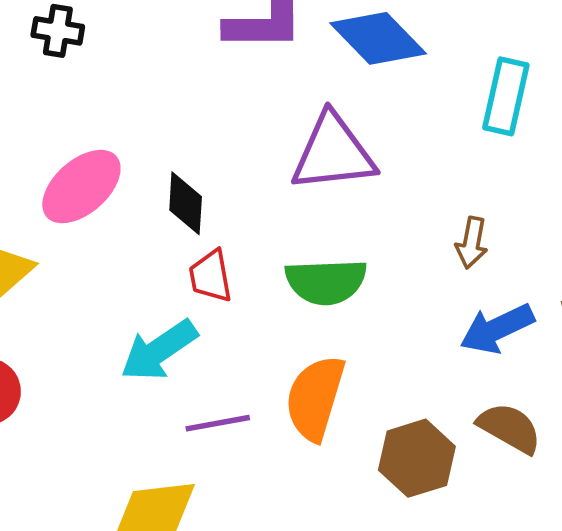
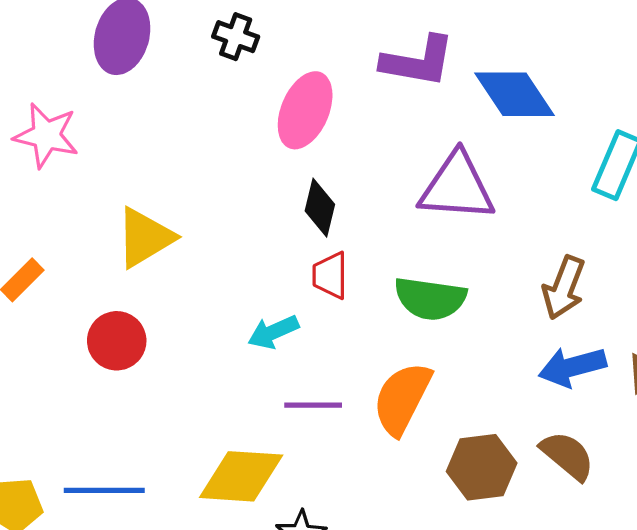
pink ellipse: (81, 187) -> (305, 110), moved, turned -36
brown arrow: (472, 243) -> (564, 288), size x1.4
cyan arrow: (159, 350) -> (273, 332), size x0.7

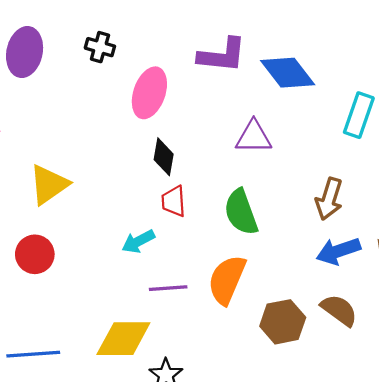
purple triangle: (457, 187) -> (254, 137), size x0.7
green semicircle: (430, 299) -> (241, 212), turned 66

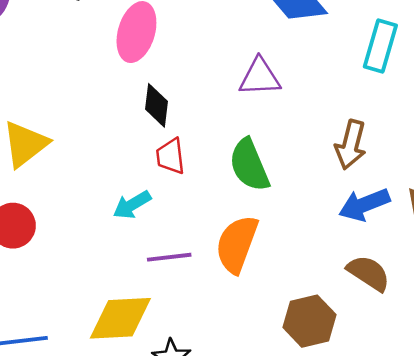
brown hexagon: (283, 322) -> (310, 321), moved

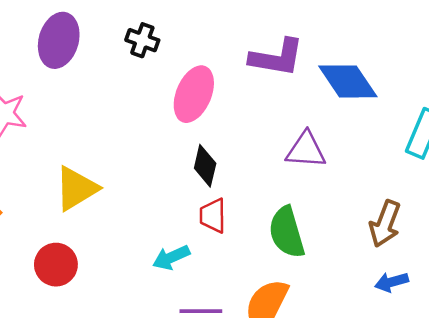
blue arrow: (364, 205) -> (392, 282), size x0.7

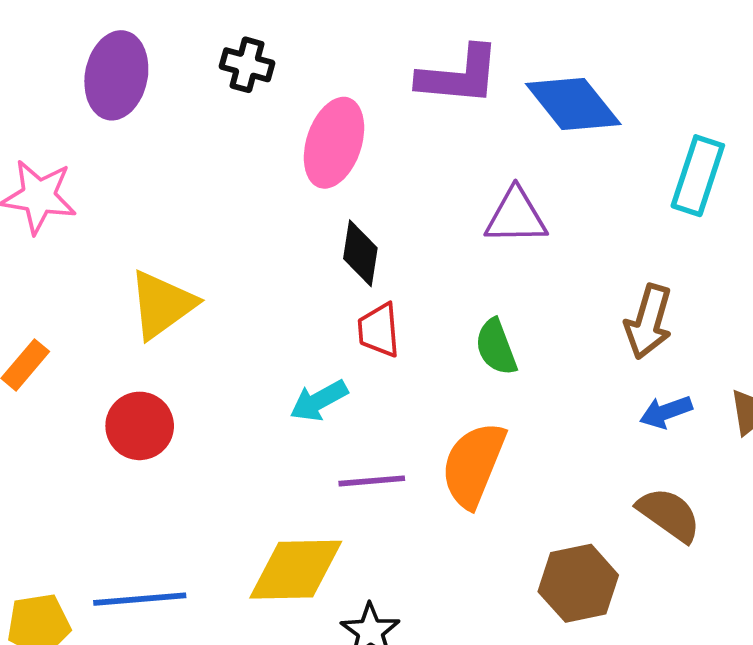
green semicircle: (287, 232) -> (496, 347), size x0.7

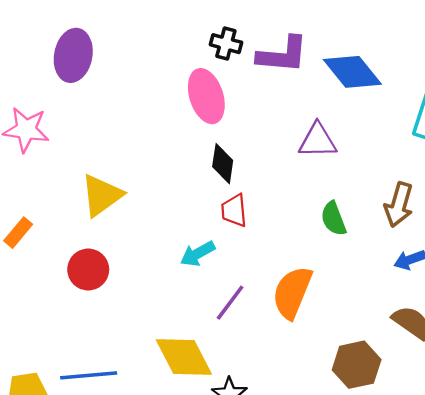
black cross: (247, 65) -> (226, 44), moved
pink ellipse: (334, 143) -> (206, 96), turned -36
green semicircle: (496, 347) -> (334, 219), moved
purple line: (372, 481) -> (230, 303), turned -48
yellow diamond: (296, 570) -> (184, 357), turned 64

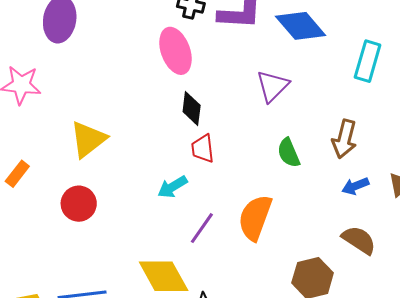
purple triangle: (318, 141) -> (273, 86), turned -42

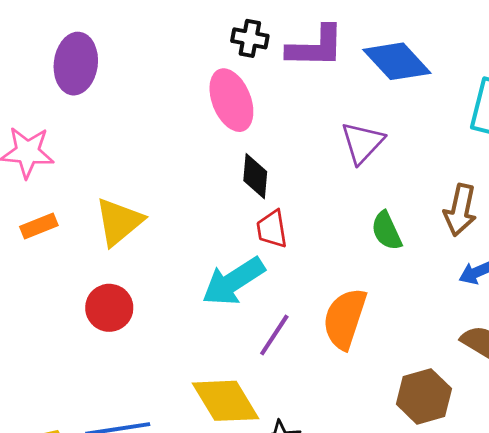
orange rectangle: (17, 174) -> (39, 226), moved, turned 32
cyan arrow: (172, 187) -> (233, 281), size x1.6

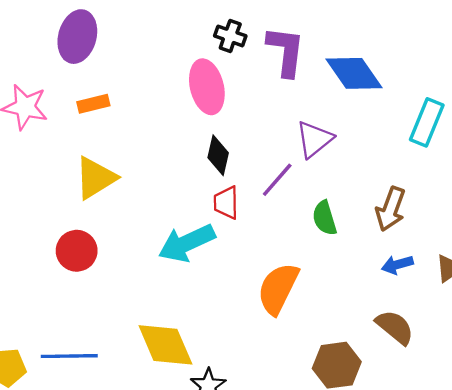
purple L-shape: (316, 47) -> (286, 51), turned -92
orange rectangle: (39, 226) -> (93, 104), moved
purple line: (274, 335) -> (277, 180), moved

